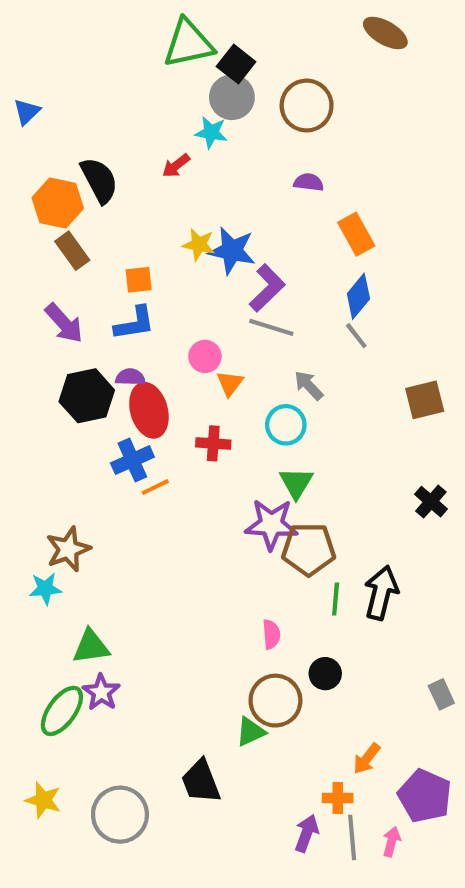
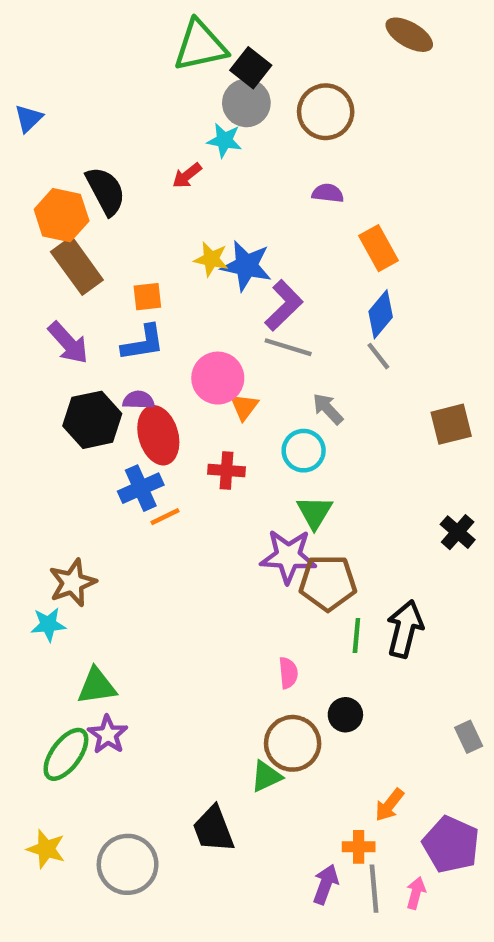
brown rectangle: (72, 251) -> (77, 266), size x1.4
pink circle: (205, 356) -> (218, 378), size x1.5

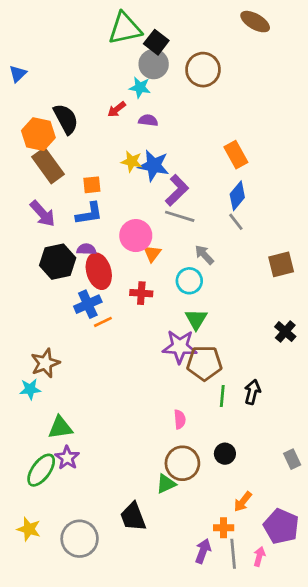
purple semicircle: (328, 193) -> (148, 120), moved
black arrow: (405, 629) -> (252, 392), size x0.7
black circle: (345, 715) -> (225, 454), moved

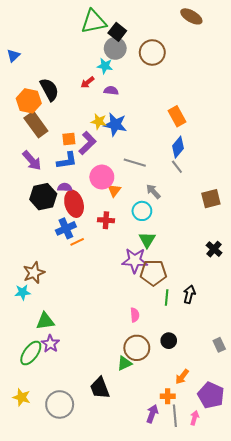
purple L-shape: (177, 190) -> (87, 143), moved

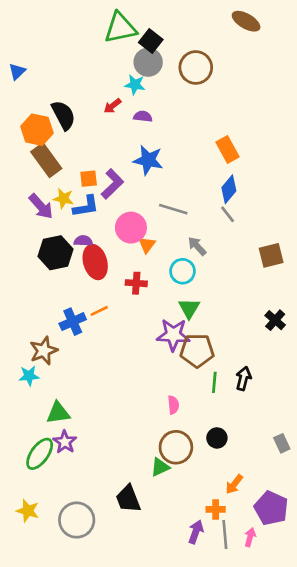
yellow star: (99, 121) -> (63, 198), moved
blue cross: (66, 228) -> (73, 322), moved

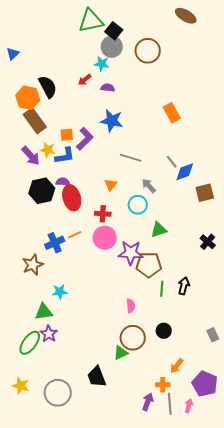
blue diamond: (229, 189) -> (185, 172), moved, turned 30
pink circle: (131, 228) -> (105, 238), moved
green triangle: (189, 308) -> (159, 230), moved, turned 42
cyan star: (29, 376) -> (60, 292), moved

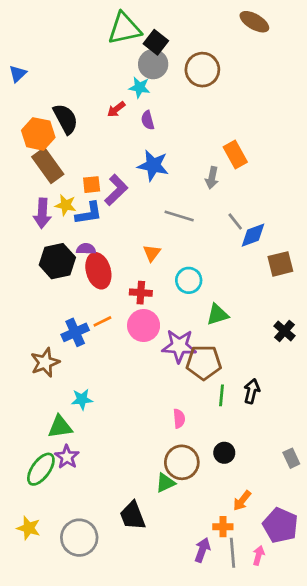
purple semicircle: (108, 88) -> (148, 120), turned -112
purple arrow: (31, 156) -> (42, 213), turned 45
gray arrow: (149, 186) -> (212, 178), moved, turned -126

